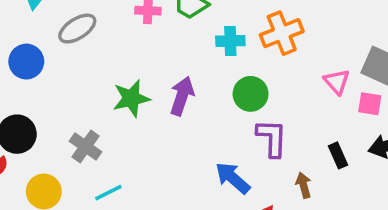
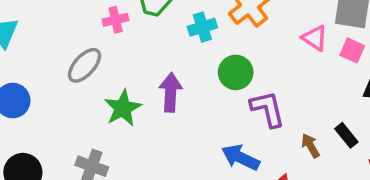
gray ellipse: (77, 29) -> (85, 65), moved
pink square: (370, 104) -> (352, 50), turned 30
black rectangle: (338, 155) -> (346, 135), moved

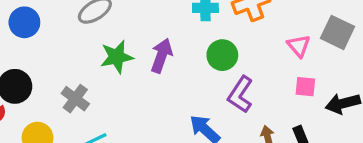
pink square: (352, 50) -> (305, 87), moved, turned -35
purple L-shape: (268, 109) -> (240, 95), turned -150

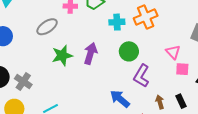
pink triangle: (299, 46) -> (173, 52), moved
gray cross: (75, 99) -> (23, 82), moved

